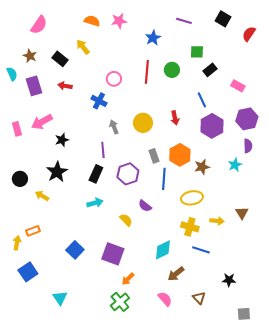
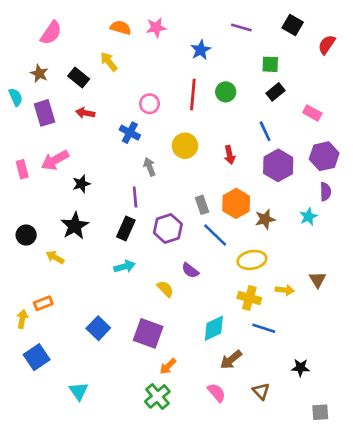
green square: (197, 52) -> (270, 64), moved
yellow circle: (143, 123) -> (185, 146), moved
blue line: (164, 179) -> (215, 235), turned -50

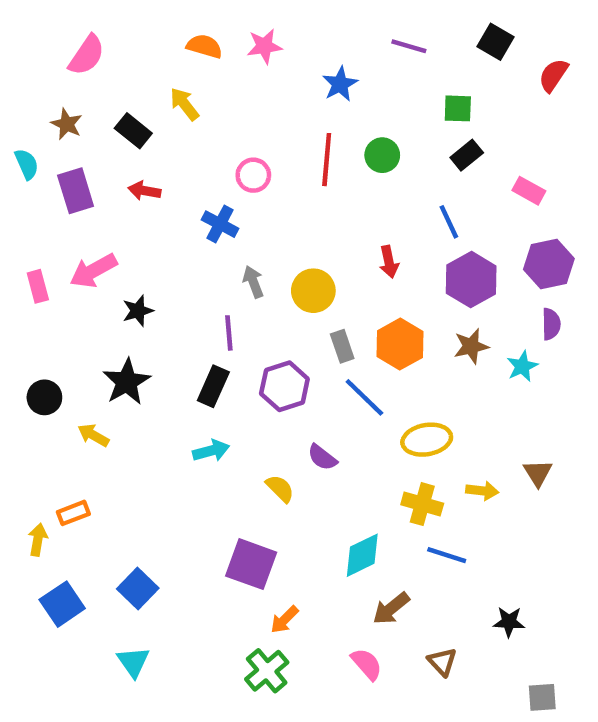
yellow circle: (185, 146) -> (313, 291), moved
brown star: (265, 219) -> (471, 346), moved
blue square: (98, 328) -> (138, 588), moved

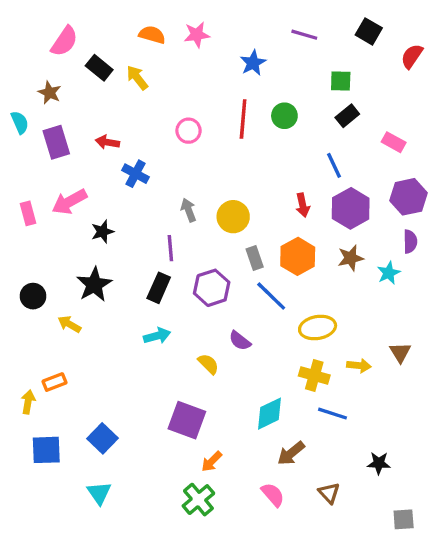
black rectangle: (133, 131) -> (99, 68), moved
blue cross: (220, 224) -> (136, 174), moved
red arrow: (389, 262) -> (303, 205), moved
blue square: (62, 604) -> (46, 450), turned 32

